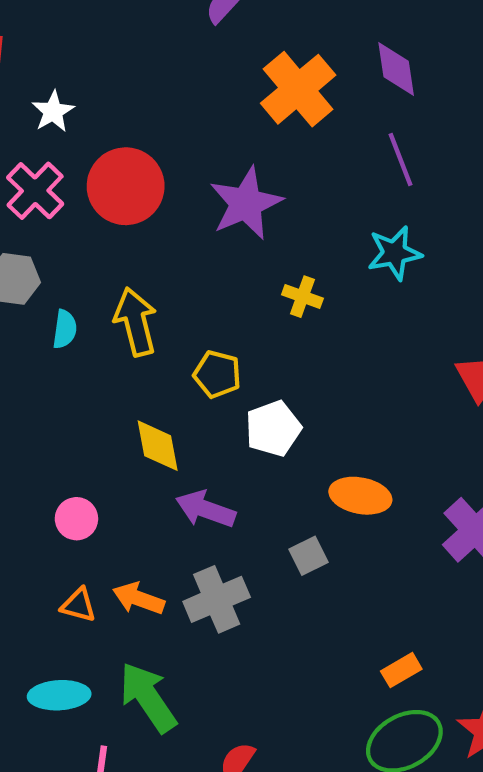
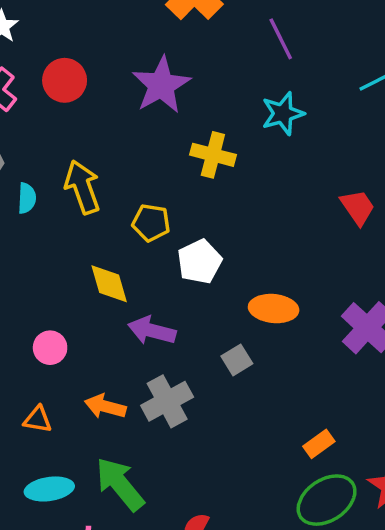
red circle: (126, 186) -> (65, 80), size x0.7
yellow cross: (302, 297) -> (213, 155), size x1.4
orange triangle: (78, 605) -> (38, 419), moved

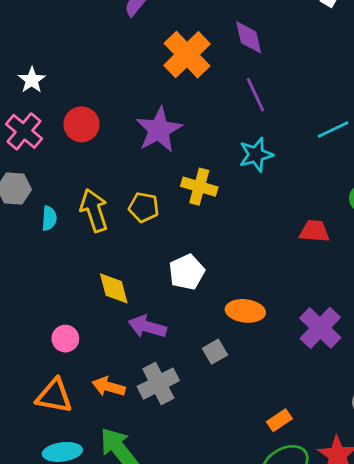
red trapezoid: (358, 207) -> (314, 231), turned -52
yellow pentagon: (151, 223) -> (144, 207), moved
orange triangle: (38, 419) -> (54, 396), size x1.6

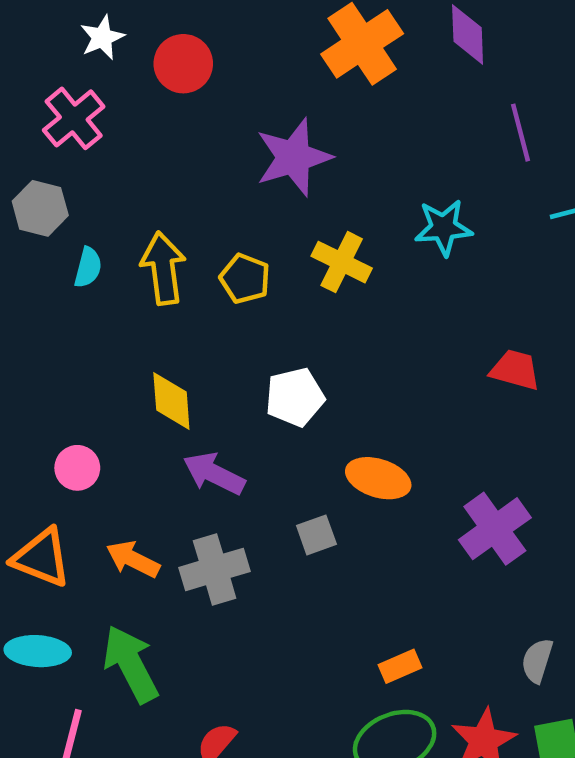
purple line: (256, 95) -> (521, 133), moved
red circle: (81, 124) -> (183, 64), moved

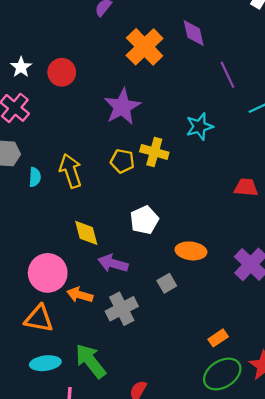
yellow pentagon: (245, 279) -> (122, 161), moved
pink circle: (77, 468) -> (48, 273), size x1.8
orange arrow: (133, 559) -> (80, 295), moved

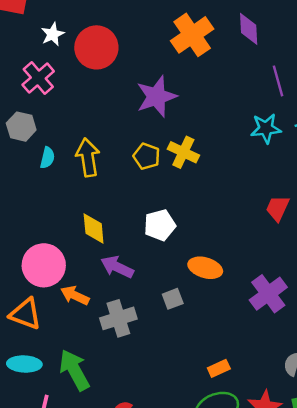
red circle: (62, 72) -> (96, 47), size x1.4
cyan star: (199, 127) -> (266, 128), moved
red trapezoid: (246, 187) -> (278, 208), turned -80

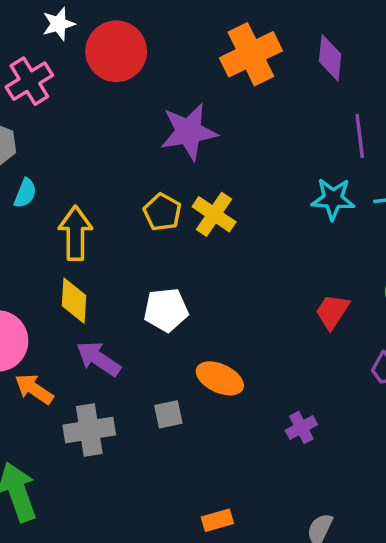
yellow arrow: (88, 157) -> (75, 233), moved
purple cross: (268, 294) -> (301, 427), size x0.6

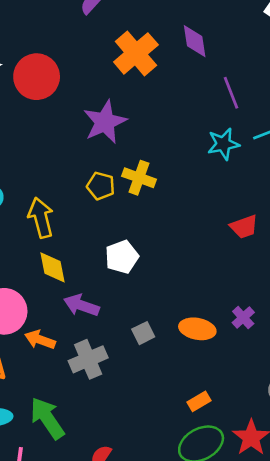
red trapezoid: (332, 311) -> (244, 227), turned -128
orange ellipse: (220, 378) -> (197, 329), moved

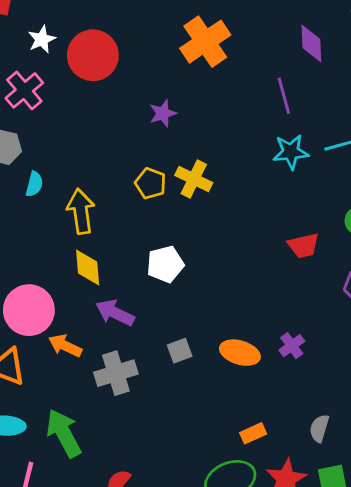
purple diamond: (195, 41) -> (311, 43), moved
purple line: (231, 93) -> (284, 96), moved
purple star: (105, 122) -> (163, 113), size x0.6
orange rectangle: (199, 401) -> (253, 433), moved

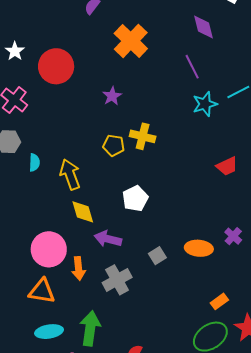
white star: (42, 39) -> (15, 51), moved
orange arrow: (65, 346) -> (79, 268), turned -110
green arrow: (64, 433) -> (90, 328), turned 48

